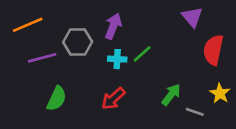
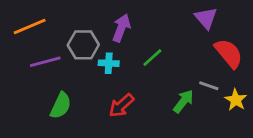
red semicircle: (213, 50) -> (229, 53), turned 128
cyan cross: (117, 59) -> (109, 63), moved
gray line: (195, 112) -> (209, 86), moved

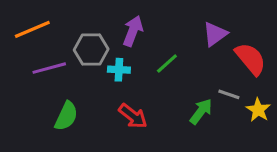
purple triangle: (206, 18) -> (215, 34), moved, turned 35
red arrow: (121, 106) -> (133, 116), turned -100

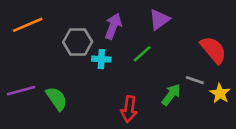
purple triangle: (215, 34) -> (159, 20), moved
purple line: (49, 68) -> (21, 91), moved
green semicircle: (66, 116) -> (57, 99), turned -60
red arrow: (133, 116) -> (129, 109), moved, turned 60

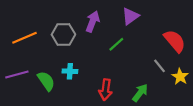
orange line: (28, 25) -> (25, 38), moved
cyan cross: (101, 59) -> (70, 71), moved
gray line: (195, 80) -> (160, 66), turned 32
green arrow: (171, 95) -> (140, 93), moved

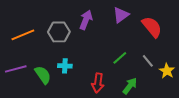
red semicircle: (175, 41) -> (152, 27), moved
green line: (116, 44) -> (120, 58), moved

